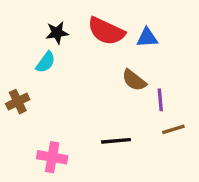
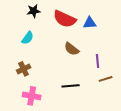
black star: (57, 33) -> (34, 11), moved
brown semicircle: (134, 80) -> (72, 49), moved
brown cross: (18, 102) -> (24, 69), moved

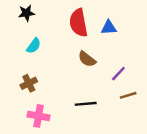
black star: (34, 11) -> (26, 13), moved
red semicircle: (65, 19) -> (78, 23), turned 55
purple line: (98, 61) -> (118, 74), turned 48

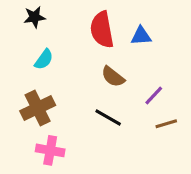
brown cross: (29, 83) -> (38, 108), size x1.5
black line: (86, 104) -> (108, 117), moved, turned 35

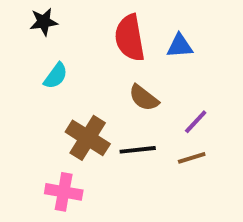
brown cross: (38, 108) -> (88, 138), moved, turned -32
black line: (108, 117) -> (138, 150), turned -36
brown line: (166, 124) -> (192, 158), moved

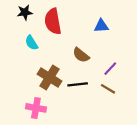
red semicircle: (130, 38) -> (53, 21), moved
cyan semicircle: (56, 76) -> (31, 43), turned 112
brown line: (192, 158) -> (108, 89), turned 48

